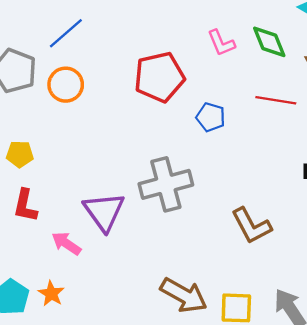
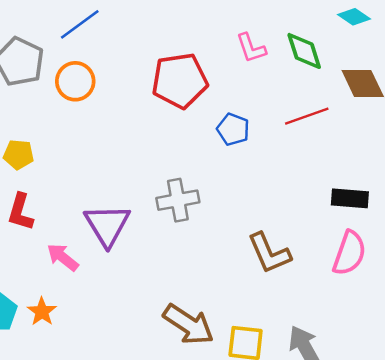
red line: (276, 100) -> (307, 116), turned -33
gray cross: (166, 184) -> (178, 200), size x0.7

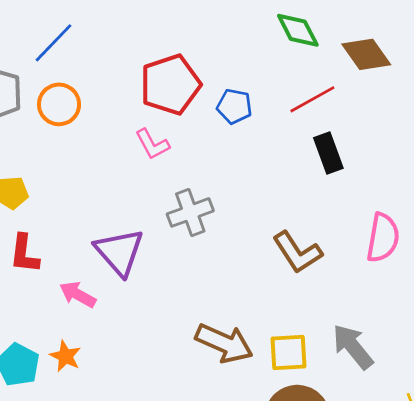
pink L-shape: (251, 48) -> (152, 144), moved
blue pentagon: (233, 129) -> (234, 106), moved
black rectangle: (350, 198) -> (328, 153), moved, turned 75

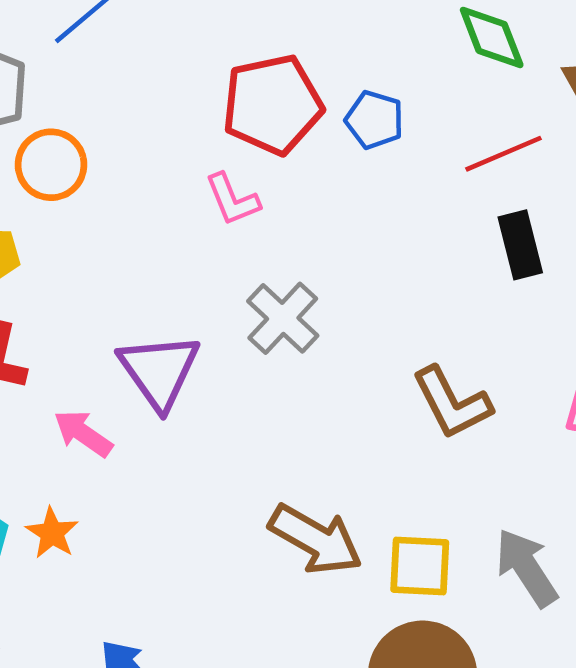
orange circle: (59, 104) -> (51, 165), moved
blue pentagon: (234, 106) -> (374, 120), moved
gray cross: (190, 212) -> (283, 318), turned -33

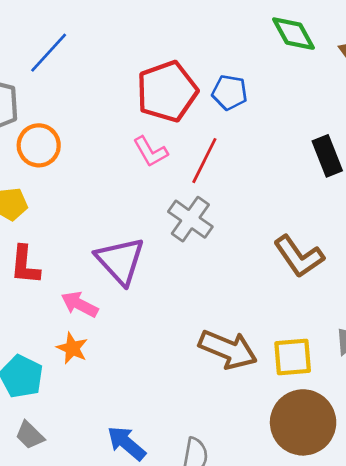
red line: (504, 154) -> (204, 161), moved, turned -33
orange star: (52, 533) -> (72, 348), moved

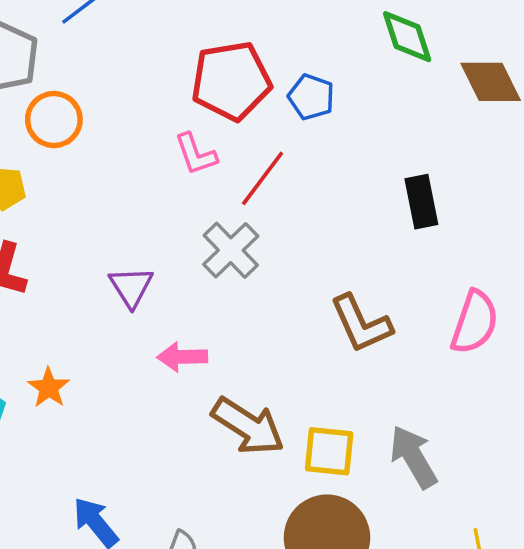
purple triangle: (120, 261) -> (131, 287), size x0.7
pink arrow: (80, 304) -> (182, 357), moved, turned -39

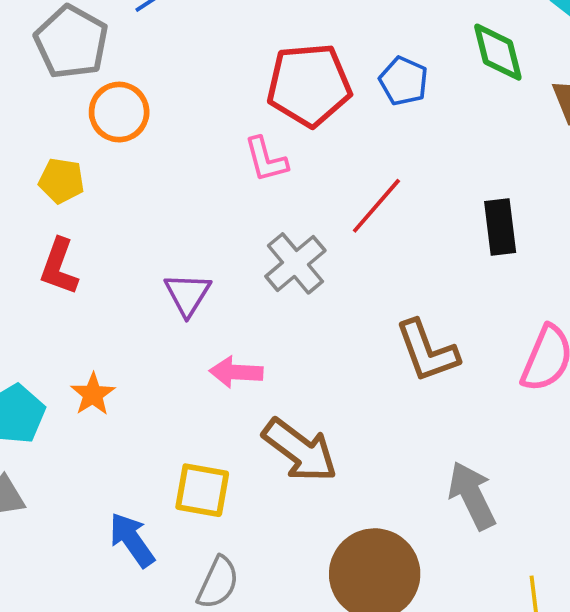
blue pentagon: (311, 97) -> (404, 81), moved
red line: (263, 178) -> (376, 206), moved
yellow square: (329, 451) -> (202, 490), moved

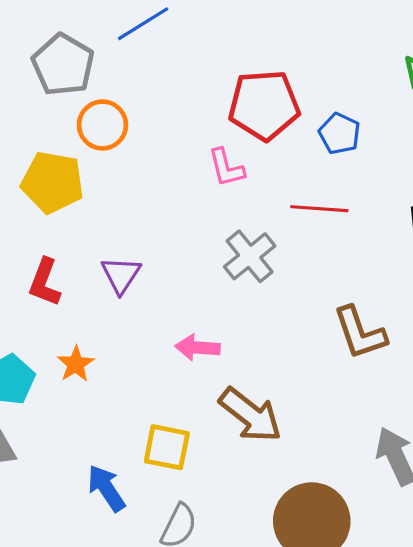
blue pentagon: (404, 81) -> (340, 134), moved
yellow pentagon: (61, 181) -> (52, 182), size x1.6
red line: (376, 206) -> (319, 209), turned 52
red L-shape: (59, 267) -> (45, 282), moved
purple triangle: (187, 294) -> (121, 275), moved

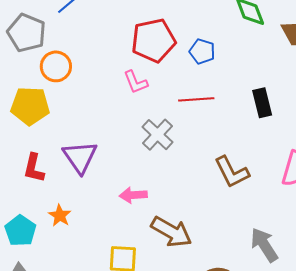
purple triangle: (121, 275) -> (80, 157), size x1.4

